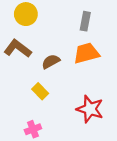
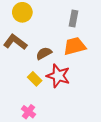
red star: (90, 109) -> (58, 76), moved
pink cross: (33, 129) -> (28, 112), turned -32

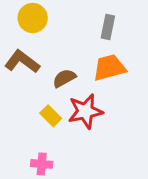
red star: (58, 76) -> (85, 111), turned -30
pink cross: (28, 112) -> (42, 164), turned -32

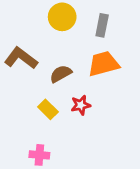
yellow circle: (33, 18) -> (62, 17), moved
red star: (85, 111) -> (81, 105), size x0.6

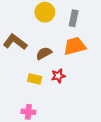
yellow rectangle: (48, 109) -> (35, 79), turned -32

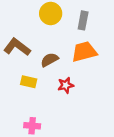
yellow rectangle: (35, 79) -> (29, 82), moved

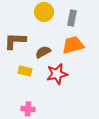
brown L-shape: (17, 47) -> (15, 41), turned -35
red star: (66, 85) -> (57, 74), size x1.5

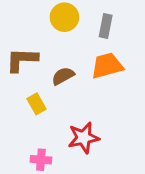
yellow rectangle: (25, 71) -> (37, 104), turned 48
red star: (57, 74) -> (84, 138), moved

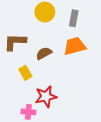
red star: (84, 138) -> (46, 96), moved

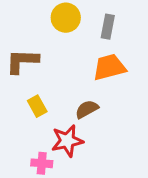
brown semicircle: (44, 53) -> (87, 109), moved

